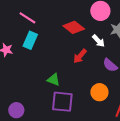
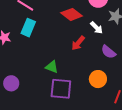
purple circle: (16, 110) -> (11, 83), moved

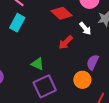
purple semicircle: (108, 52) -> (93, 62), moved, turned 70
purple square: (61, 89) -> (45, 86), turned -35

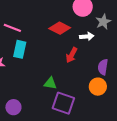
white arrow: (85, 29) -> (87, 36), turned -40
purple square: (45, 86) -> (63, 103), turned -30

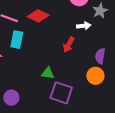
red diamond: (60, 28) -> (38, 16), moved

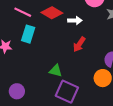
white arrow: (84, 26) -> (75, 20), moved

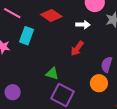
pink line: (23, 12) -> (12, 13), moved
white arrow: (75, 20) -> (83, 25), moved

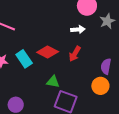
red diamond: (51, 16) -> (48, 52), moved
cyan rectangle: (27, 36) -> (24, 59), moved, turned -48

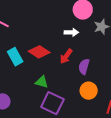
purple semicircle: (106, 66) -> (84, 67), moved

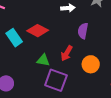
red arrow: (66, 56) -> (67, 53), moved
purple semicircle: (84, 67) -> (83, 31), moved

